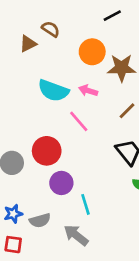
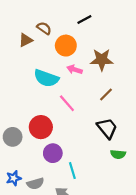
black line: (112, 16) -> (84, 19), moved
orange circle: (92, 52) -> (66, 46), moved
pink arrow: (88, 91) -> (75, 69), moved

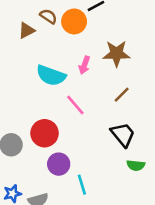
orange circle: (66, 46) -> (74, 21), moved
pink arrow: (75, 69) -> (84, 65), turned -88

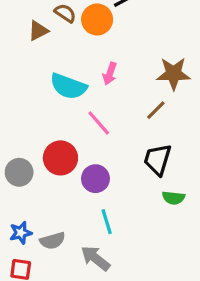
brown star: (116, 54) -> (173, 74), moved
black trapezoid: (123, 135) -> (158, 160), turned -124
purple circle: (59, 164) -> (95, 179), moved

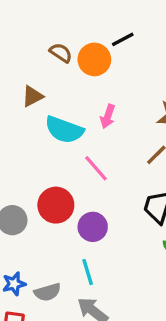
brown triangle: (38, 31) -> (32, 96), moved
cyan line: (107, 222) -> (88, 272), moved

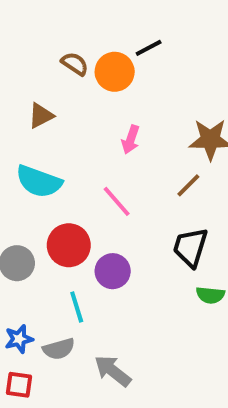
cyan semicircle: (64, 130) -> (39, 181), moved
cyan line: (88, 272) -> (77, 307), moved

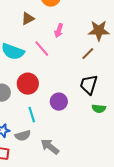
brown triangle: (41, 116) -> (28, 19), moved
pink line: (117, 201) -> (42, 49), moved
purple circle: (113, 271) -> (59, 102), moved

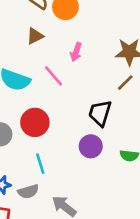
brown line: (88, 54) -> (125, 83), moved
black trapezoid: (89, 85) -> (100, 113), moved
purple circle: (59, 102) -> (91, 146), moved

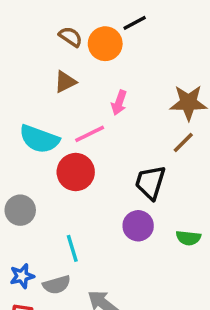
pink line: (53, 76) -> (90, 134), turned -75
red circle: (35, 122) -> (76, 172), moved

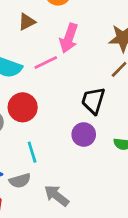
pink arrow: (119, 103) -> (69, 38), size x1.5
red circle: (76, 172) -> (23, 107), moved

